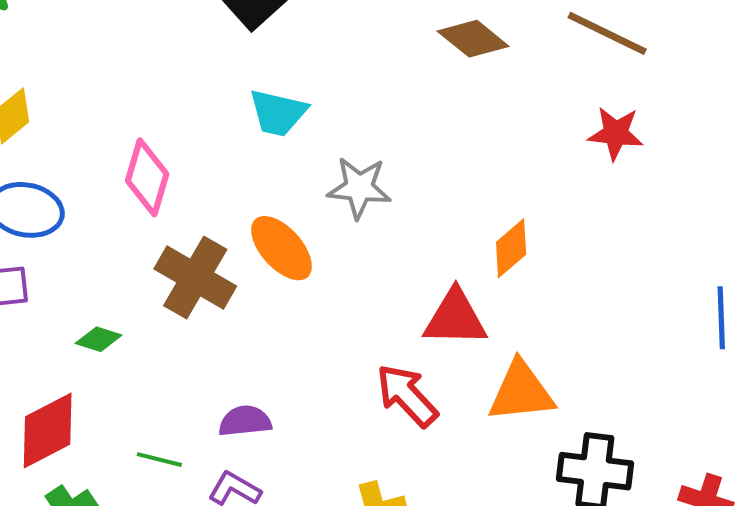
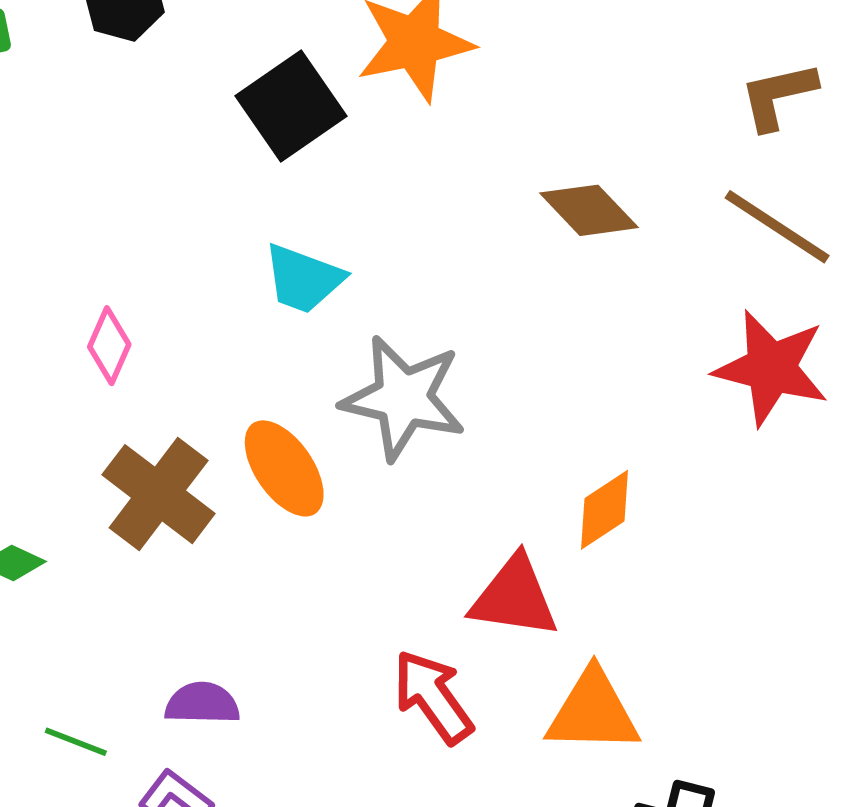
red star: (616, 133) -> (771, 368), size x1.5
pink diamond: (147, 177) -> (109, 346), size x0.7
gray star: (359, 188) -> (403, 398), size x1.4

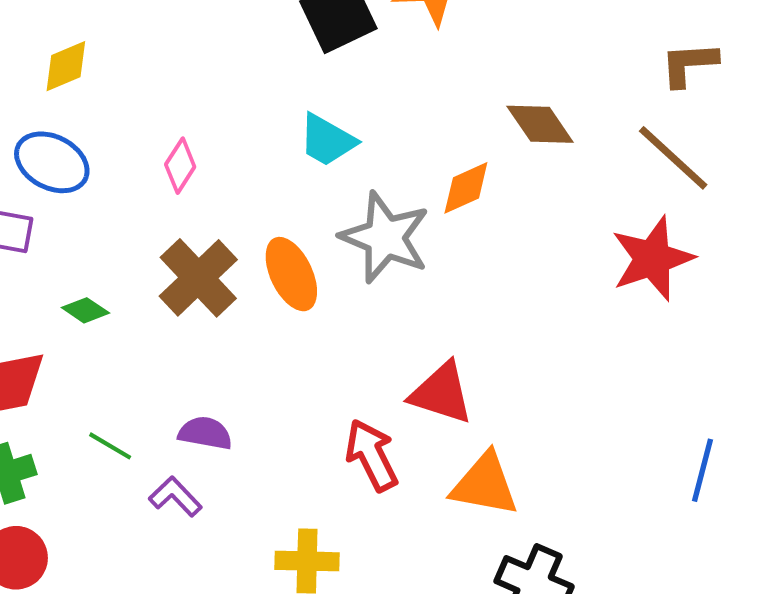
red star: (771, 368) -> (652, 259), turned 30
orange diamond: (605, 510) -> (466, 188), moved

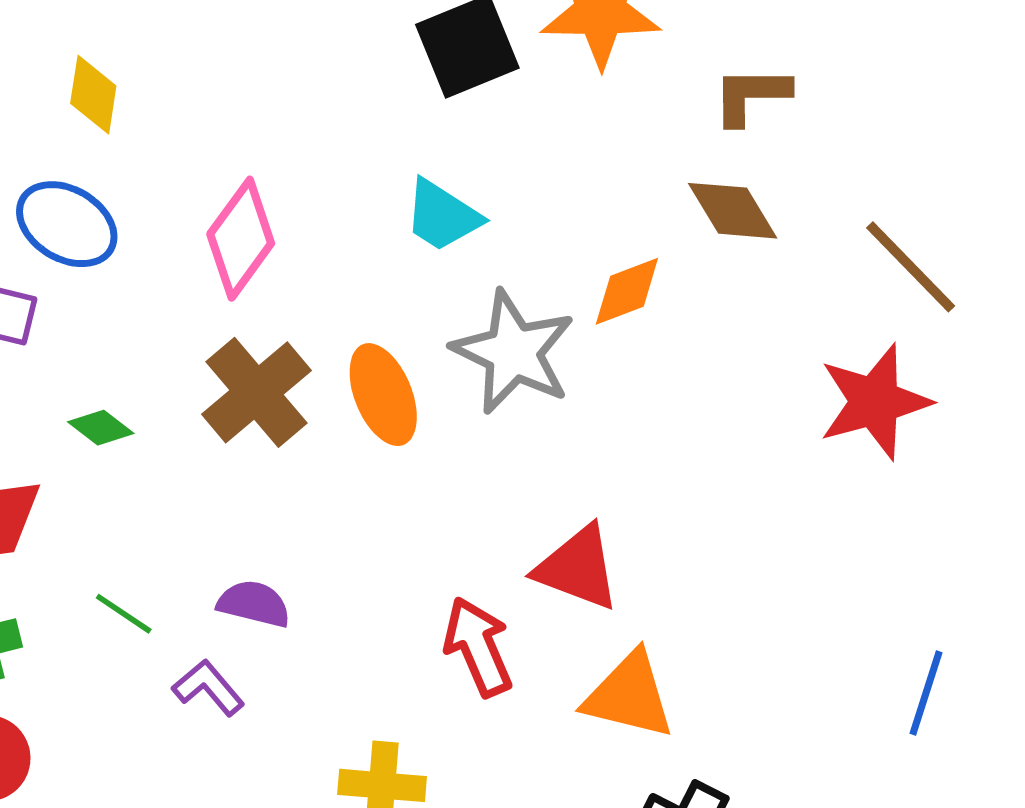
brown L-shape: (689, 64) -> (751, 95), moved
yellow diamond: (66, 66) -> (93, 95), turned -62
pink diamond: (180, 166) -> (241, 239), size x1.6

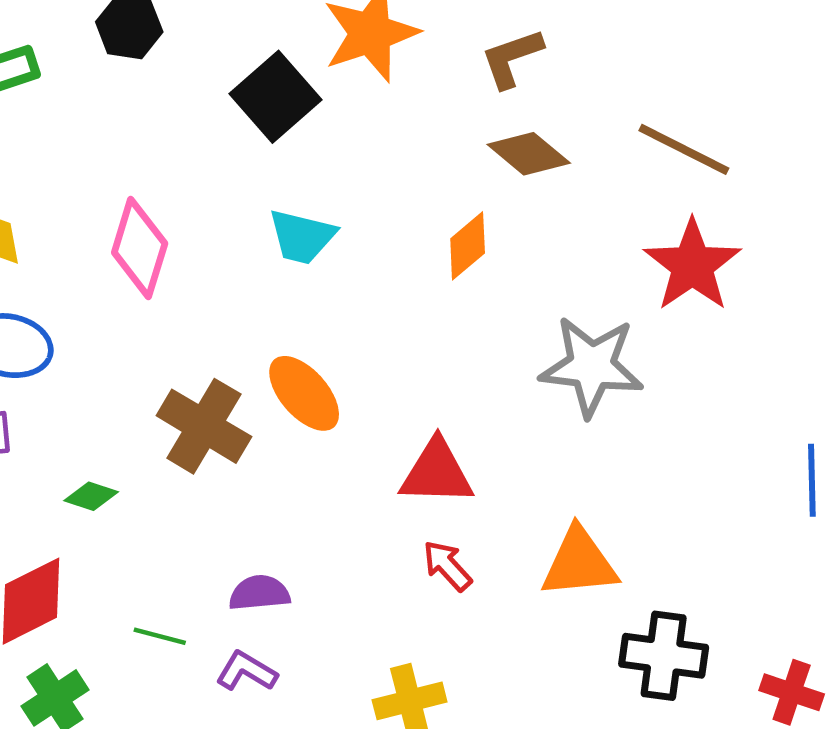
pink diamond: (241, 239) -> (140, 248), moved
gray star: (513, 352) -> (592, 366), moved
red triangle: (578, 568) -> (437, 472), moved
red arrow: (478, 647) -> (447, 566), size x0.7

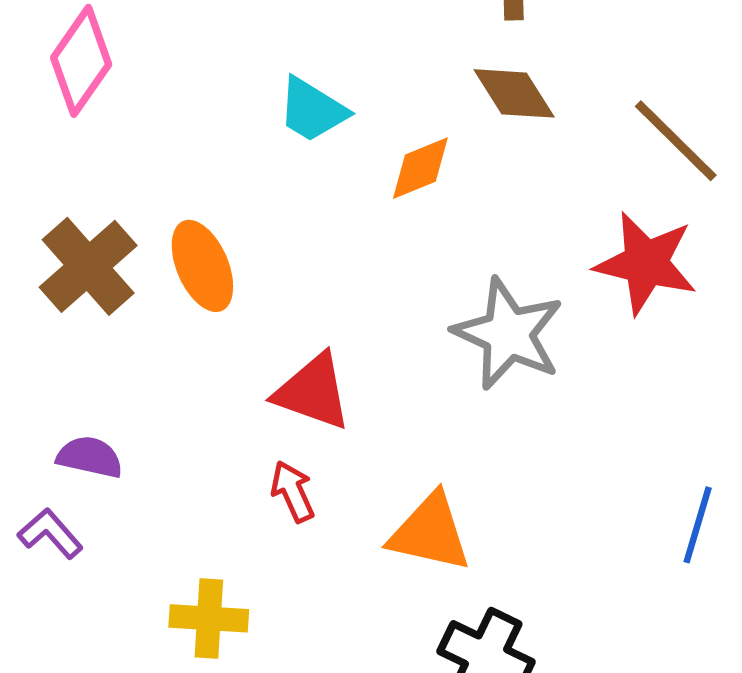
cyan trapezoid: (302, 237) -> (312, 110), moved
red star: (692, 265) -> (646, 263), turned 30

